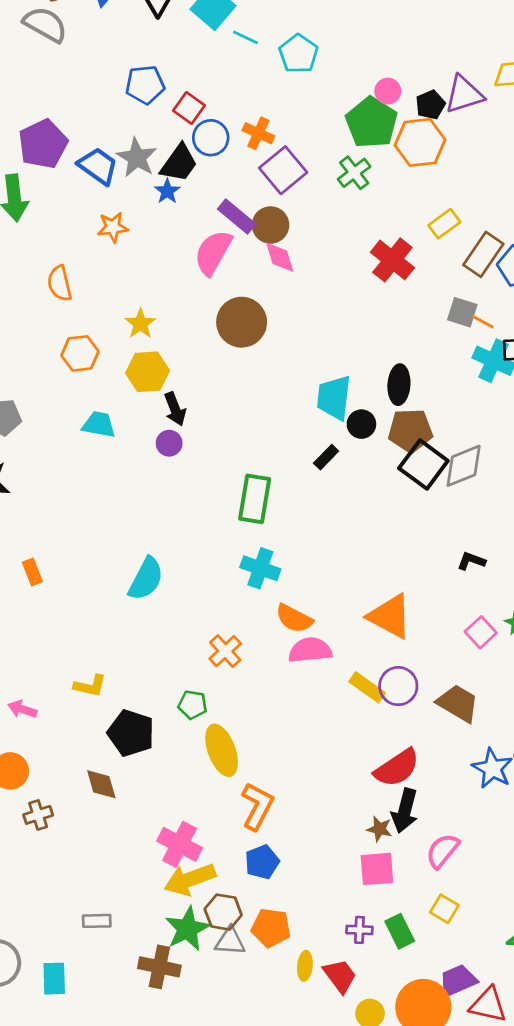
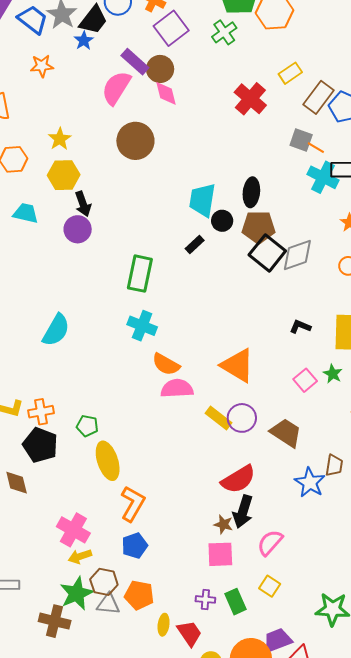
purple circle: (169, 443) -> (78, 229), size x1.4
orange cross: (225, 651) -> (41, 412), moved, turned 30
yellow arrow: (190, 879) -> (80, 556), size x0.6

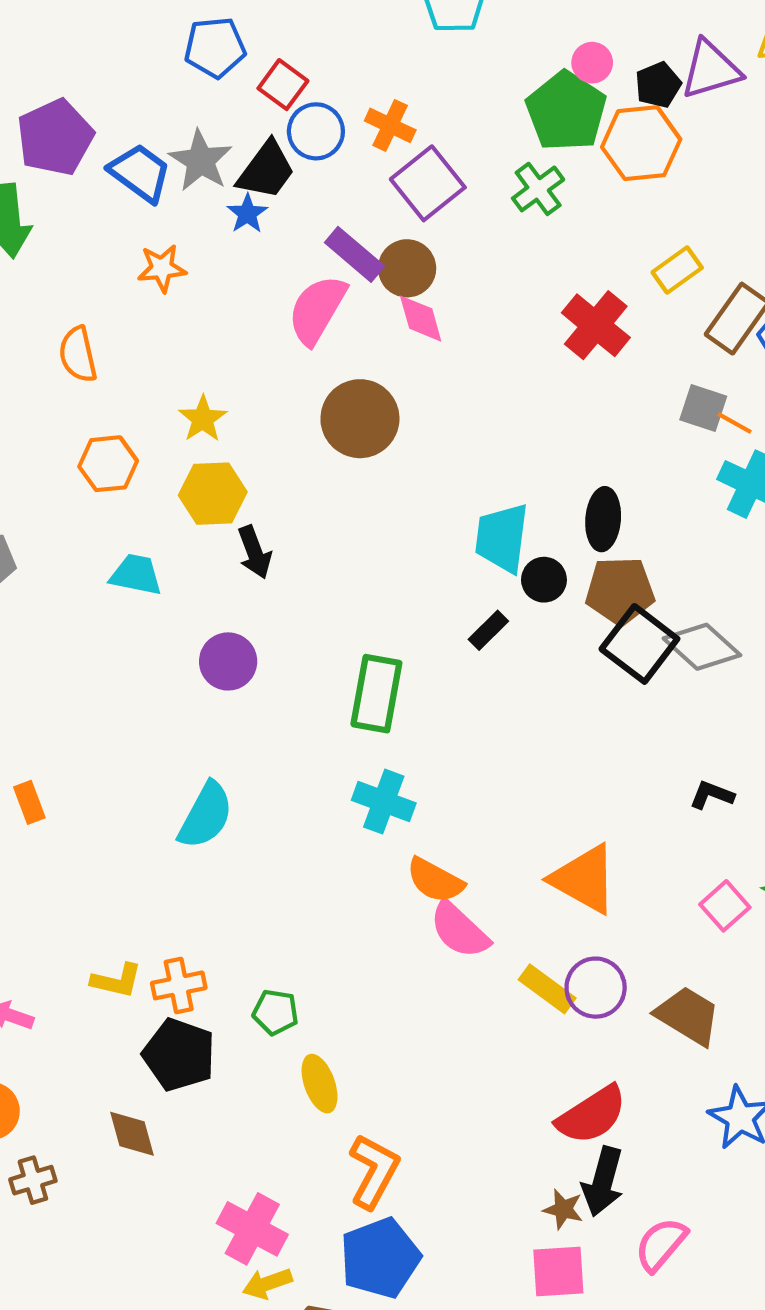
purple circle: (78, 229) -> (228, 661), moved
gray diamond: (297, 255) -> (702, 647), turned 63
pink semicircle: (177, 389) -> (459, 930), turned -132
yellow ellipse: (108, 461) -> (320, 1084), size x0.7
blue pentagon: (135, 546) -> (380, 1258), size x1.5

